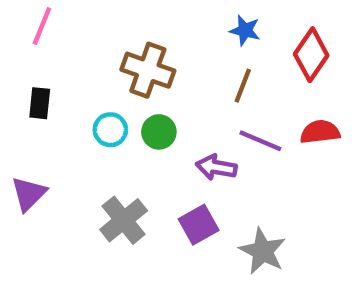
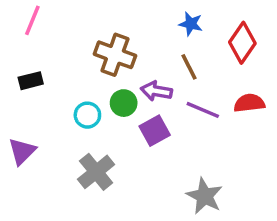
brown line: (243, 86) -> (189, 67), turned -48
black rectangle: (40, 103) -> (31, 81), turned 70
cyan circle: (110, 130) -> (87, 115), moved
purple arrow: (216, 167) -> (156, 91), moved
purple square: (199, 225) -> (155, 131), moved

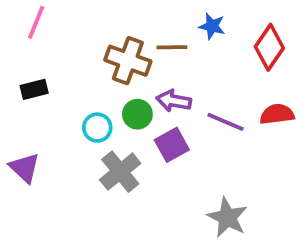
brown line: (189, 67) -> (172, 47), moved, turned -64
purple triangle: (22, 151) -> (25, 168), turned -32
gray cross: (96, 172) -> (120, 172), moved

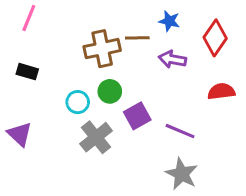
brown cross: (128, 61) -> (102, 49), turned -32
black rectangle: (34, 89) -> (27, 72), turned 30
purple arrow: (174, 101) -> (172, 59), moved
purple line: (225, 122) -> (180, 131), moved

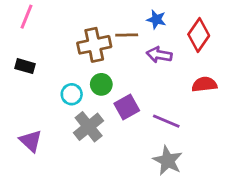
purple triangle: (20, 134) -> (31, 141), moved

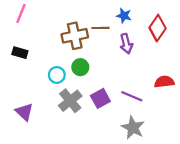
purple arrow: (159, 55) -> (126, 44), turned -114
red semicircle: (204, 84) -> (164, 82), moved
purple square: (127, 107) -> (100, 98), moved

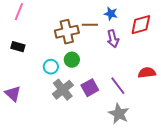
red diamond: (158, 28) -> (141, 25), turned 40
purple line: (132, 96) -> (118, 86), turned 30
purple triangle: (24, 112) -> (13, 94), moved

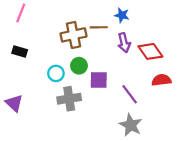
red diamond: (141, 25) -> (150, 51), moved, turned 70
purple square: (90, 88) -> (99, 80), moved, turned 30
gray cross: (63, 90) -> (69, 99), turned 30

